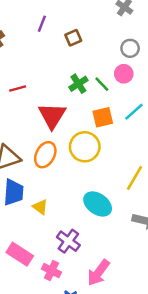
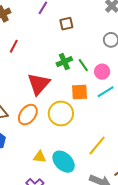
pink circle: (124, 74) -> (102, 72), moved
red line: (18, 88) -> (14, 46), moved, turned -56
yellow triangle: (40, 207) -> (40, 157), moved, turned -40

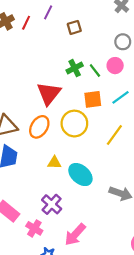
red line: (14, 46) -> (26, 23), moved
pink circle: (102, 72) -> (115, 66), moved
yellow line: (97, 146) -> (114, 135), moved
yellow triangle: (40, 157) -> (54, 163), moved

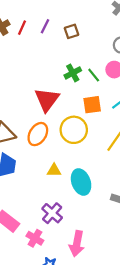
purple line: (48, 12) -> (45, 26), moved
cyan ellipse: (80, 175) -> (81, 182), turned 30
pink arrow: (75, 234) -> (77, 244), turned -30

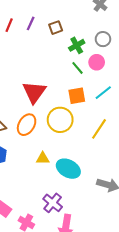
green cross: (73, 73) -> (77, 45), moved
cyan ellipse: (81, 182) -> (68, 169), turned -40
purple cross: (52, 213) -> (53, 203), moved

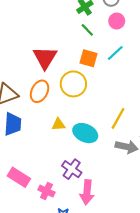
pink circle: (97, 62) -> (117, 21), moved
orange square: (77, 96) -> (89, 58), turned 30
yellow line: (99, 129) -> (118, 118), moved

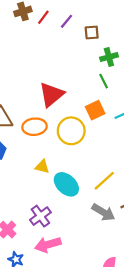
orange square: (89, 58) -> (95, 110), turned 30
orange ellipse: (40, 91) -> (35, 127), turned 40
pink arrow: (87, 192) -> (48, 245), turned 50

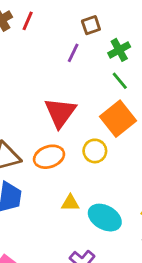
purple line: (66, 21) -> (73, 53), moved
orange square: (95, 110) -> (118, 119), size x1.4
yellow circle: (71, 131) -> (95, 151), size x0.7

